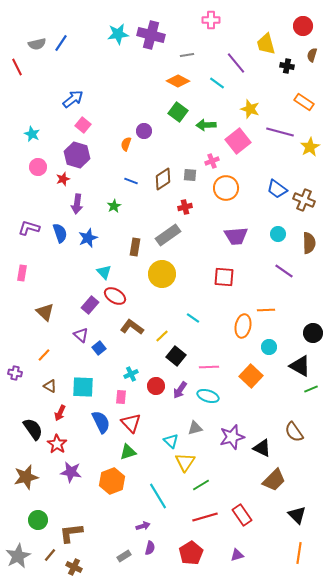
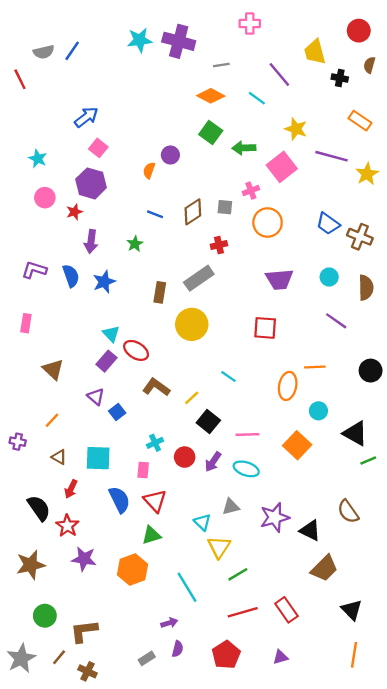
cyan triangle: (104, 272) -> (111, 334), moved
black circle: (313, 333) -> (371, 371), moved

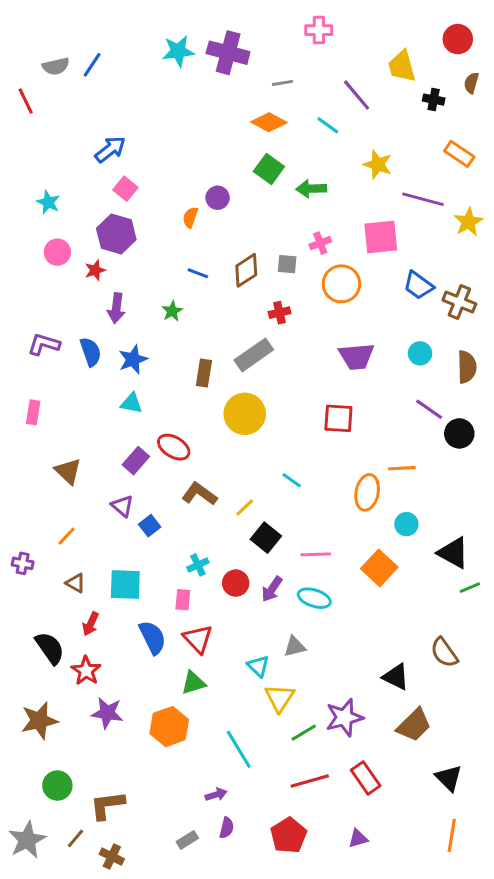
pink square: (282, 167) -> (381, 237), moved, turned 32
cyan triangle: (111, 334) -> (131, 403), moved, turned -36
black circle: (371, 371) -> (459, 433), moved
purple star: (275, 517) -> (344, 718), moved

